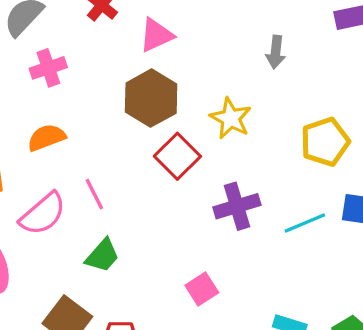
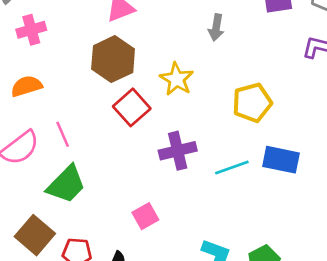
green trapezoid: (102, 256) -> (66, 184), size x1.4

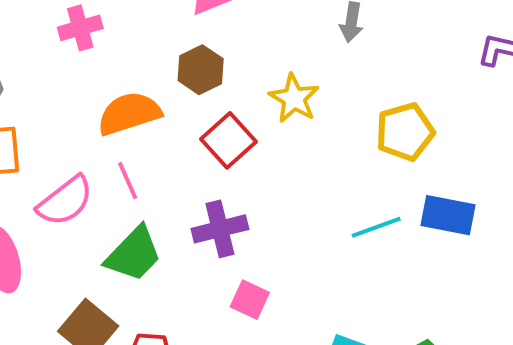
brown hexagon: (113, 59) -> (201, 70), size x0.7
orange semicircle: (26, 86) -> (129, 113), moved, size x1.4
purple cross: (178, 151) -> (220, 229), moved
pink square: (145, 216) -> (250, 300), turned -35

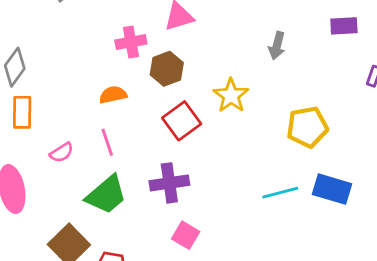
pink cross: (80, 28) -> (131, 42), moved
orange semicircle: (129, 113) -> (113, 95), size x0.6
pink semicircle: (65, 201) -> (62, 152), size x0.6

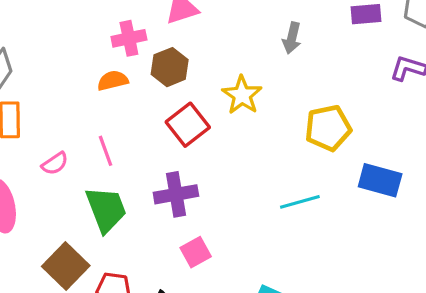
orange semicircle: (113, 95) -> (113, 81), moved
blue rectangle: (332, 189) -> (380, 180), moved
green trapezoid: (106, 195) -> (106, 209), turned -69
pink square: (186, 235) -> (196, 252), turned 32

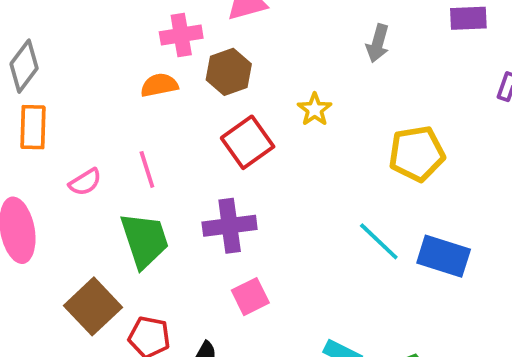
yellow star: (242, 95) -> (315, 109), size x0.7
blue rectangle: (380, 180) -> (444, 256), moved
cyan line: (300, 202) -> (379, 241), turned 57

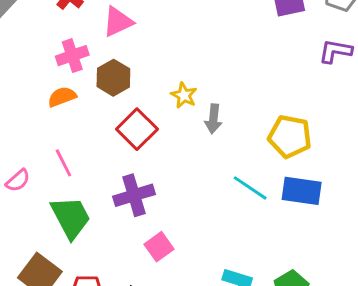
gray arrow: (378, 43) -> (213, 119), moved
yellow pentagon: (417, 154) -> (290, 136), moved, turned 30

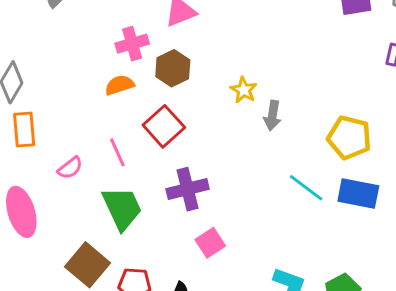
red square: (137, 129) -> (164, 126), moved

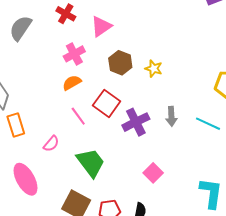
brown hexagon: (173, 68) -> (120, 63), moved
gray arrow: (272, 115) -> (171, 116), moved
pink line: (117, 152) -> (78, 116), moved
purple cross: (188, 189) -> (136, 122), moved

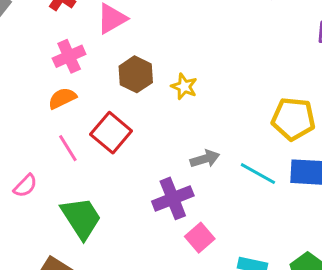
gray arrow: (171, 116) -> (205, 159), turned -108
purple cross: (136, 122) -> (173, 198), moved
pink square: (153, 173) -> (200, 238), moved

